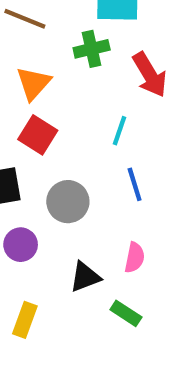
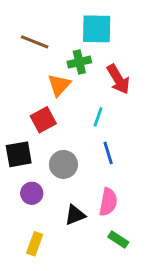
orange triangle: (33, 83) -> (59, 85), moved
red square: (38, 135) -> (43, 120), turned 30
pink semicircle: (135, 258) -> (108, 202), size x1.4
green rectangle: (126, 313) -> (118, 239), moved

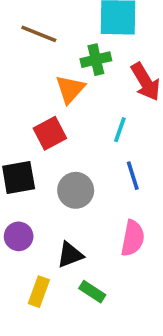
purple circle: (32, 193) -> (19, 236), moved
black triangle: (75, 215) -> (70, 255), moved
green rectangle: (118, 239) -> (92, 292), moved

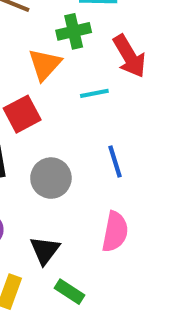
cyan line: (120, 130) -> (94, 93), moved, turned 60
black triangle: (70, 255) -> (45, 250), turned -32

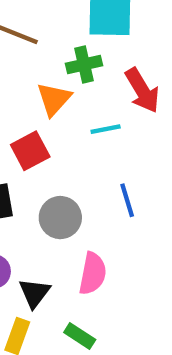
pink semicircle: (115, 232) -> (93, 274), moved
black triangle: (45, 250) -> (34, 293), moved

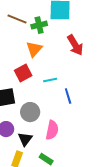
green cross: (84, 65) -> (39, 25), moved
cyan line: (106, 129) -> (50, 80), moved
gray circle: (60, 218) -> (30, 112), moved

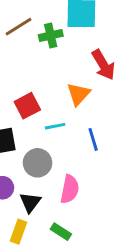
brown line: (17, 19) -> (18, 27), turned -54
orange triangle: (34, 49) -> (78, 94), moved
cyan line: (50, 80) -> (55, 126), moved

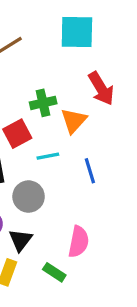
green cross: (51, 35) -> (43, 103), moved
pink semicircle: (70, 189) -> (79, 242), moved

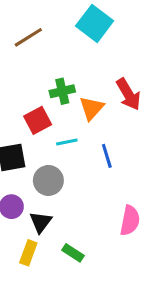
cyan square: (77, 32) -> (95, 23), turned 36
red arrow: (101, 88) -> (128, 94), moved
pink semicircle: (79, 242) -> (130, 220), moved

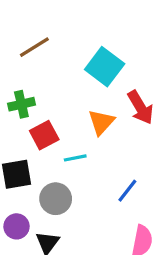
cyan square: (95, 23) -> (105, 67), moved
green cross: (62, 91) -> (21, 104), moved
blue line: (107, 156) -> (127, 191), moved, turned 55

